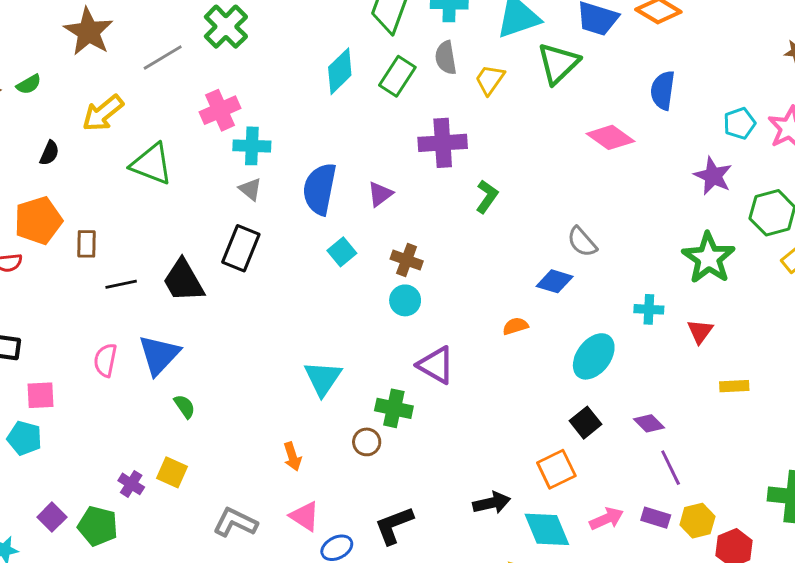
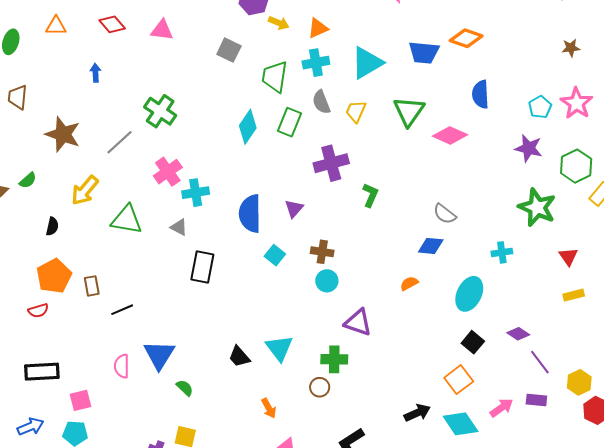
green triangle: (558, 63) -> (409, 111), moved
gray triangle: (250, 189) -> (179, 227), moved
black trapezoid: (183, 281) -> (239, 357), moved, size x0.7
red triangle: (700, 331) -> (568, 257), moved
yellow hexagon: (697, 521) -> (579, 382), moved

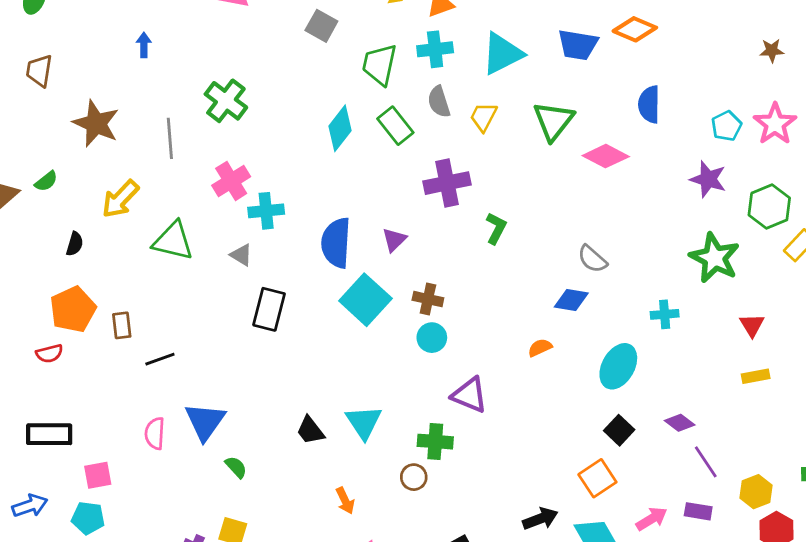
green rectangle: (289, 122) -> (395, 126), turned -64
gray line: (119, 142) -> (170, 138), turned -56
cyan square: (275, 255) -> (365, 300), size x1.8

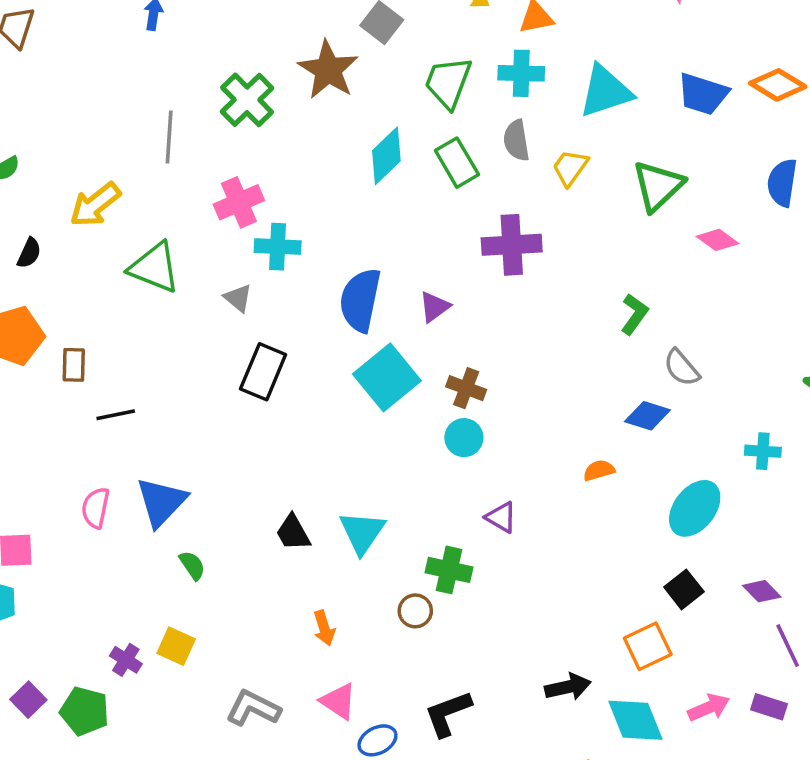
brown star: (96, 123) -> (328, 70), moved
pink diamond: (606, 156) -> (718, 240), size x0.7
green L-shape: (496, 228) -> (634, 314), moved
purple triangle: (470, 395) -> (501, 517), size x0.7

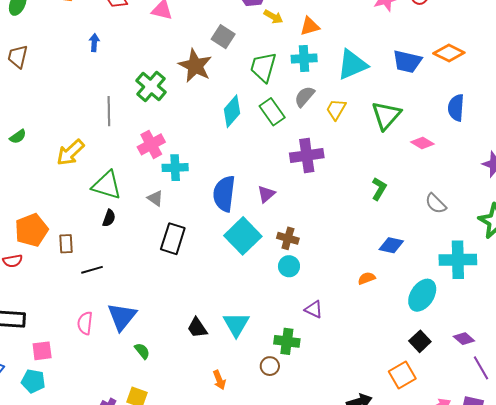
gray semicircle: (516, 140) -> (304, 97), turned 55
black semicircle: (29, 253) -> (109, 218), moved
gray semicircle: (682, 368) -> (436, 204), moved
cyan cross: (763, 451) -> (458, 260), size x1.8

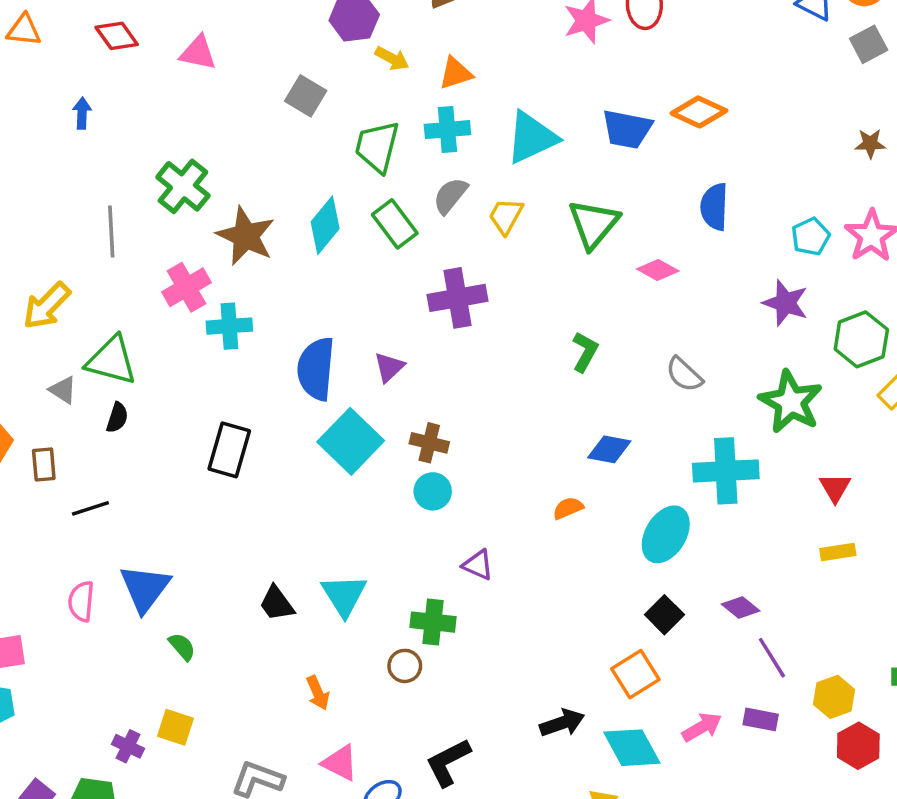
brown star: (195, 66) -> (246, 236), moved
gray triangle: (155, 198) -> (63, 390), moved

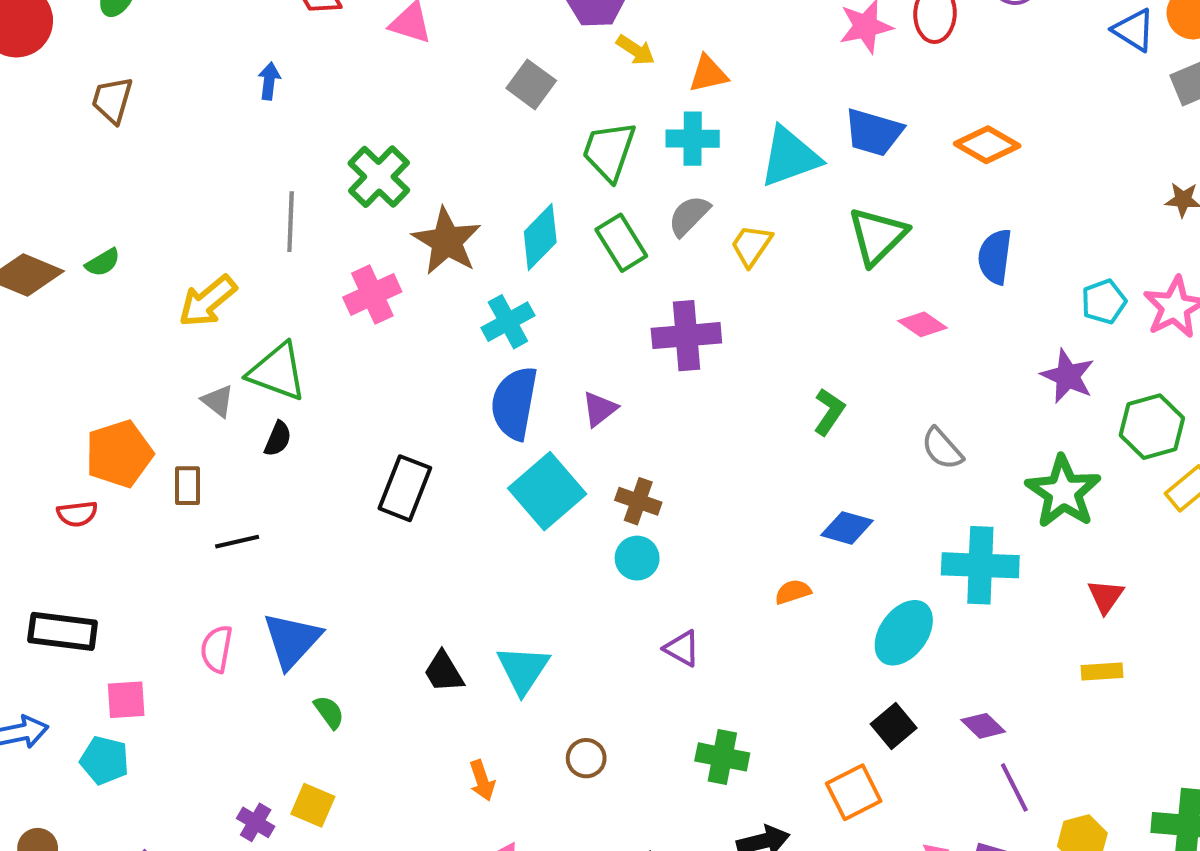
blue trapezoid: (627, 129) -> (874, 132), moved
green triangle: (593, 224) -> (878, 236), moved
cyan cross: (229, 326) -> (508, 322), moved, turned -30
green cross: (433, 622) -> (722, 757), moved

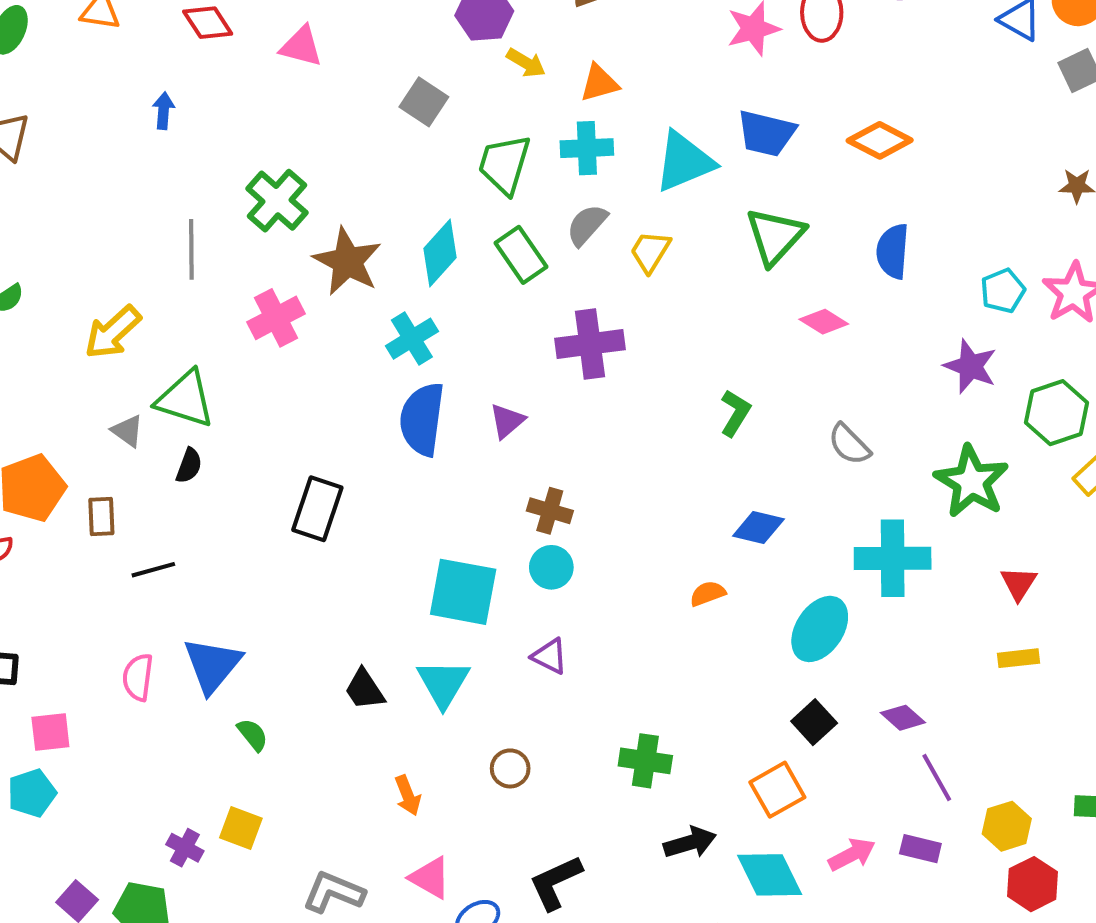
cyan square: (547, 491) -> (463, 592), moved, turned -36
purple triangle: (682, 648) -> (550, 656), moved
cyan pentagon: (105, 760) -> (32, 793), turned -30

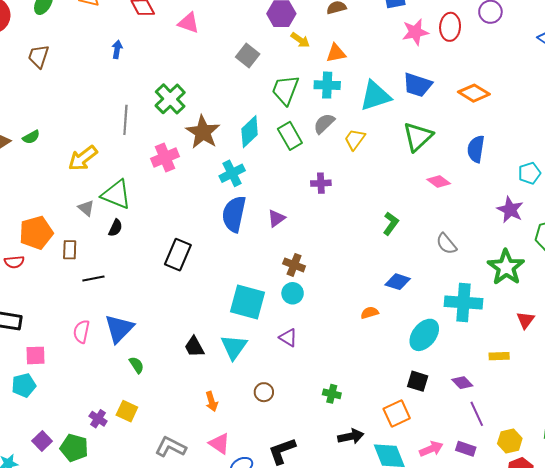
purple cross: (590, 344) -> (321, 183), size x0.6
yellow rectangle: (1018, 658) -> (499, 356), moved
black square: (814, 722) -> (418, 381), turned -35
green cross: (645, 761) -> (332, 394), size x0.7

